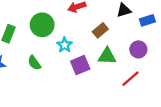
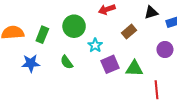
green triangle: (107, 56) -> (134, 69), moved
red line: (131, 79) -> (156, 90), moved, turned -54

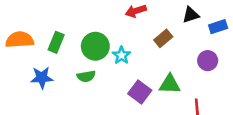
green circle: (74, 26) -> (95, 46), moved
green semicircle: (67, 62) -> (86, 76), turned -64
purple square: (110, 64) -> (140, 92), moved, turned -30

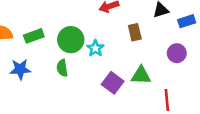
brown rectangle: (163, 38) -> (135, 32), turned -63
green rectangle: (56, 42) -> (34, 36), turned 48
green semicircle: (86, 76) -> (62, 68), turned 91

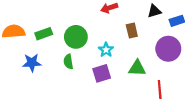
cyan star: (95, 48) -> (106, 50), moved
purple circle: (177, 53) -> (168, 49), size x1.5
purple square: (113, 83) -> (102, 73), moved, turned 36

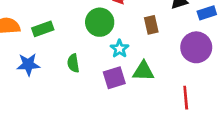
green circle: (76, 37) -> (100, 22), moved
green triangle: (137, 68) -> (143, 71), moved

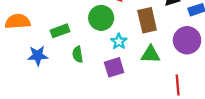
brown rectangle: (151, 25) -> (147, 20), size x1.5
green rectangle: (43, 29) -> (60, 31), moved
green triangle: (143, 71) -> (151, 54), moved

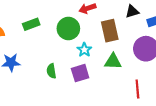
green rectangle: (60, 31) -> (31, 24), moved
green semicircle: (78, 54) -> (51, 71), moved

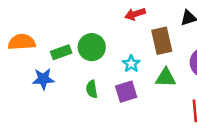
green rectangle: (31, 24) -> (61, 52), moved
green circle: (68, 29) -> (92, 47), moved

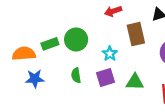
orange semicircle: (22, 42) -> (24, 54), moved
green triangle: (166, 78) -> (135, 82), moved
blue star: (43, 79) -> (35, 79), moved

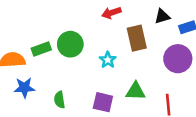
green semicircle: (76, 75) -> (59, 100), moved
purple square: (105, 78) -> (103, 102), moved, turned 30

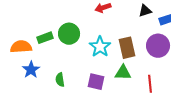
brown rectangle: (137, 38) -> (127, 48), moved
cyan star: (108, 60) -> (100, 47), size x1.5
blue star: (24, 88) -> (31, 70), turned -30

